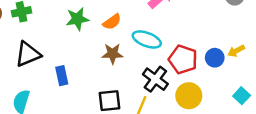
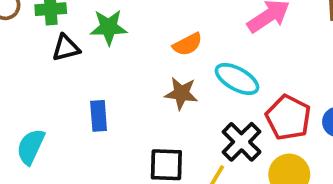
green star: (77, 19) -> (109, 27), moved
black triangle: (28, 54) -> (66, 48), moved, size x0.7

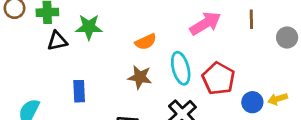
cyan ellipse: (237, 79) -> (181, 68), turned 44
red pentagon: (288, 118) -> (218, 79), moved

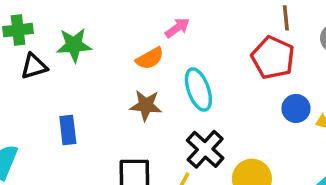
pink arrow: (205, 23) -> (177, 28), moved, size x0.6
red pentagon: (218, 79) -> (273, 58), moved
blue circle: (252, 102) -> (296, 108), moved

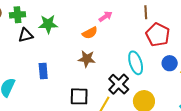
brown line: (286, 18) -> (146, 12), moved
cyan ellipse: (198, 90) -> (136, 63), moved

